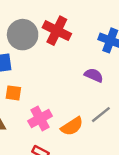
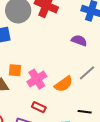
orange square: (13, 93) -> (15, 70), moved

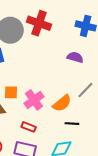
red rectangle: (39, 107) -> (29, 127), moved
black line: (85, 112) -> (72, 124), moved

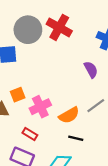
purple semicircle: (75, 57) -> (91, 70), turned 35
orange square: (11, 92) -> (18, 95), turned -32

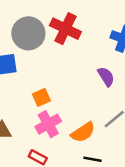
orange square: (18, 95) -> (41, 97), moved

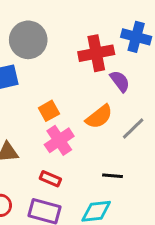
red cross: (65, 29) -> (96, 53), moved, turned -32
orange semicircle: (83, 132) -> (99, 117), moved

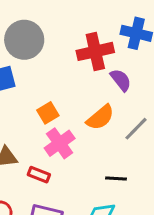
red rectangle: (50, 179) -> (39, 175), moved

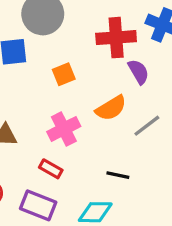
orange square: (48, 113) -> (64, 74), moved
red rectangle: (39, 175) -> (51, 169), moved

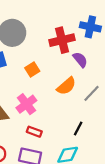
pink cross: (64, 129) -> (26, 104), moved
black line: (118, 175) -> (78, 128), turned -64

